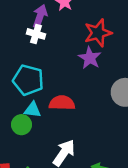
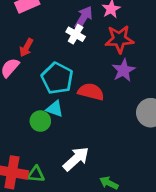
red star: (98, 33) -> (119, 39), moved
red semicircle: (62, 103) -> (91, 92), moved

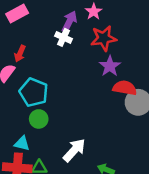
cyan pentagon: (57, 78) -> (34, 92), moved
red semicircle: (91, 92) -> (125, 88), moved
cyan triangle: (55, 109) -> (22, 143), moved

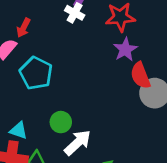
red semicircle: (125, 88) -> (140, 75), turned -125
green circle: (39, 119) -> (61, 122), moved

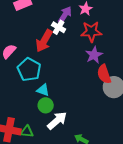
red arrow: (24, 28) -> (44, 41), moved, size x1.6
cyan triangle: (18, 131) -> (43, 90), moved

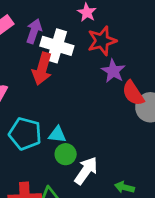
purple arrow: (65, 15) -> (34, 31), moved
white cross: (59, 27) -> (57, 46), size x1.6
cyan pentagon: (29, 69) -> (25, 134), moved

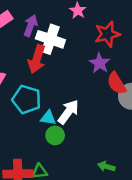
red star: (102, 41) -> (107, 34), moved
cyan pentagon: (25, 134) -> (27, 99), moved
white arrow: (86, 171) -> (68, 112), moved

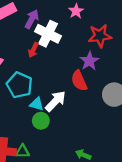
red arrow: (37, 59) -> (33, 50), size x0.6
red semicircle: (117, 83) -> (79, 81), moved

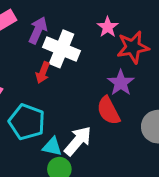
pink star: (76, 11) -> (108, 27), moved

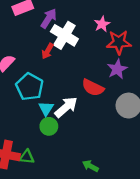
purple star: (121, 83) -> (117, 69), moved
red semicircle: (108, 111) -> (93, 88), turned -45
cyan triangle: (52, 147) -> (46, 108), turned 42

